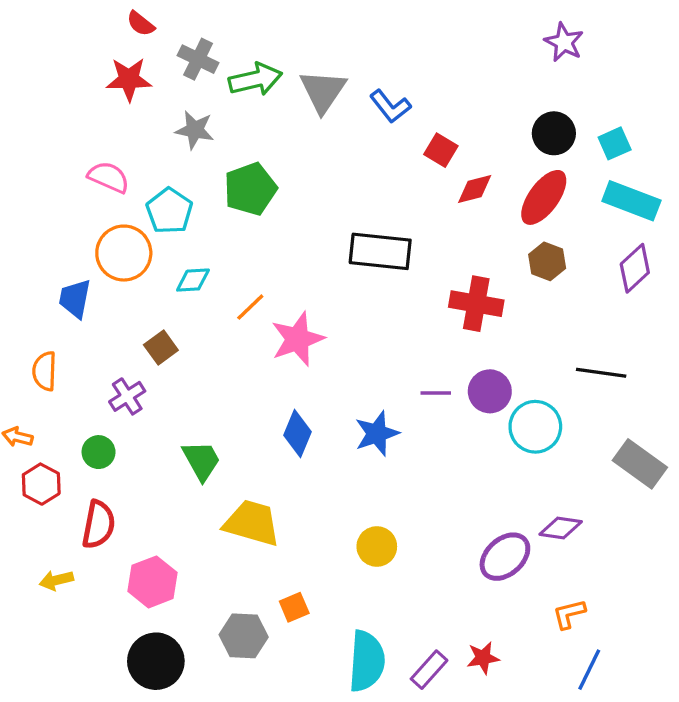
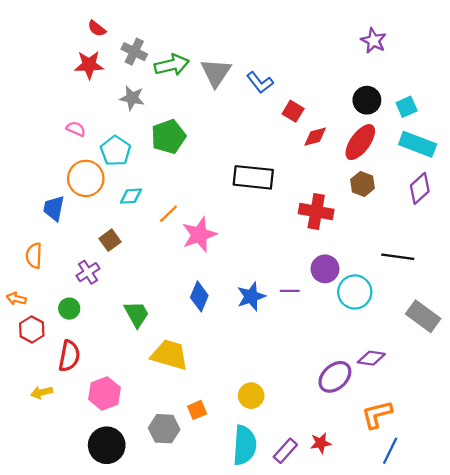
pink semicircle: (109, 177) -> (76, 129), size x0.7
purple line: (436, 393) -> (290, 291), moved
yellow circle: (377, 546) -> (251, 396), moved
orange L-shape: (569, 614) -> (377, 414), size x1.4

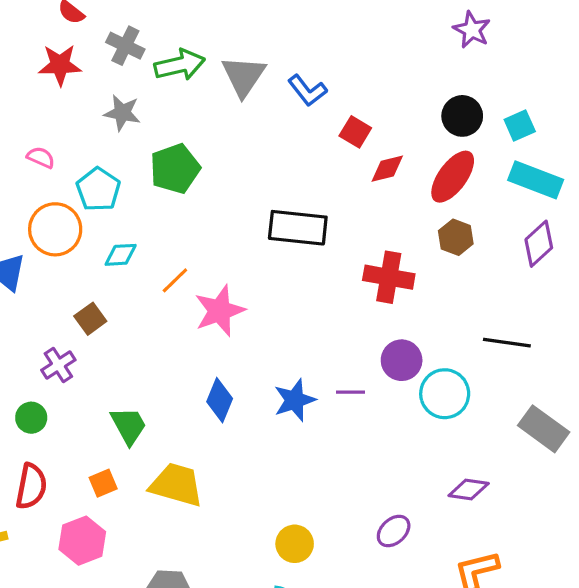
purple ellipse: (335, 377) -> (394, 531), moved, size x0.7
orange square: (197, 410) -> (103, 483), moved

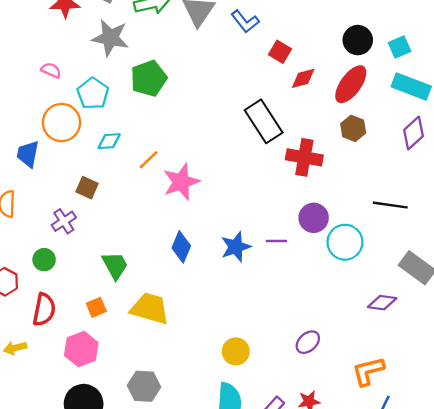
gray star: (122, 113) -> (110, 38), size x1.4
black rectangle: (298, 228) -> (264, 121), moved, turned 51
brown square: (90, 319) -> (87, 188), turned -30
purple diamond: (469, 489) -> (382, 303), moved

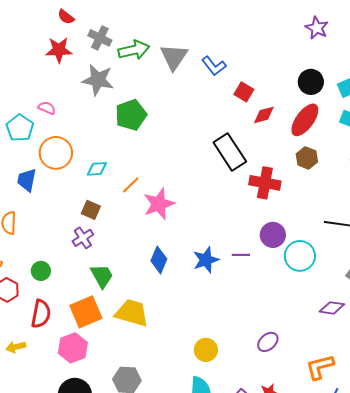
cyan pentagon: (93, 94) -> (20, 128), moved
brown square: (87, 188) -> (91, 210), moved
purple cross: (64, 221) -> (83, 238), moved
orange square: (96, 307) -> (86, 312), size x1.8

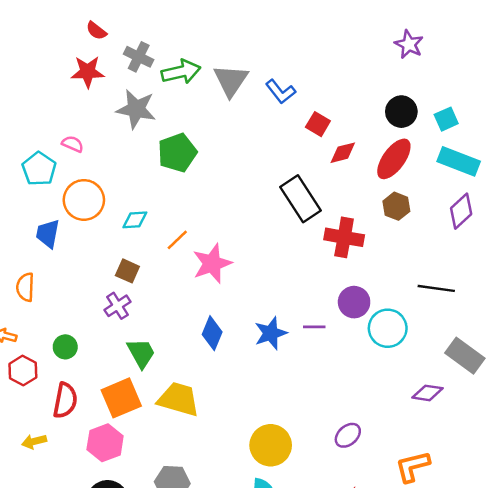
yellow circle: (206, 350) -> (271, 445), size x1.4

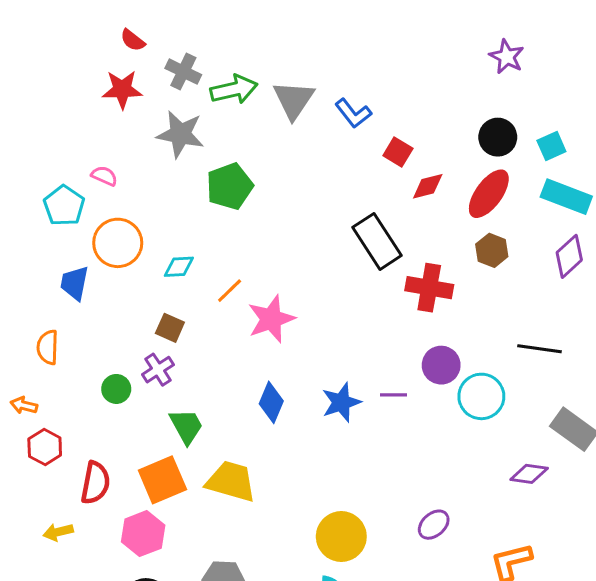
green circle: (65, 347) -> (116, 389), moved

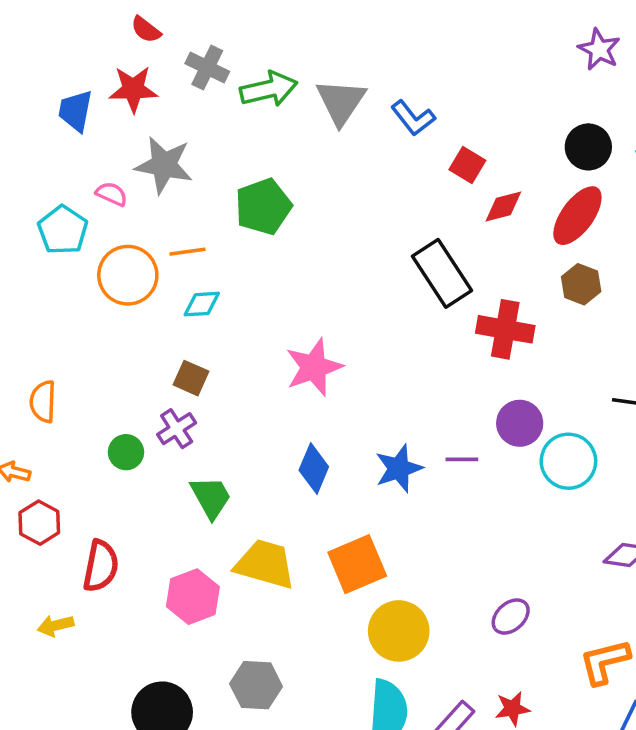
gray star: (180, 134) -> (164, 165), moved
blue trapezoid: (75, 283) -> (75, 111), moved
orange line: (230, 291) -> (187, 252), moved, turned 36
orange square: (162, 480) -> (357, 564), moved
pink hexagon: (143, 534) -> (193, 597), moved

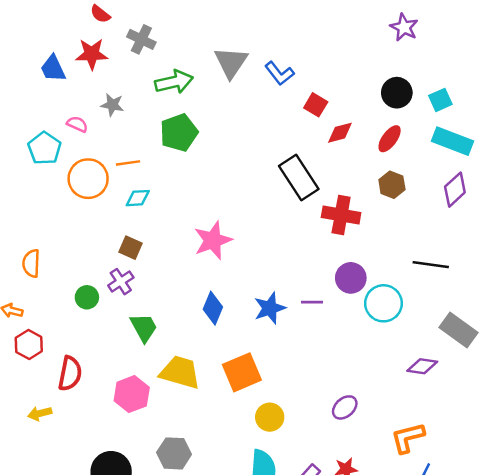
green arrow: (269, 89) -> (174, 82), moved
blue trapezoid: (75, 111) -> (53, 68), turned -36
gray star: (164, 165) -> (112, 105), size x0.6
red ellipse: (577, 216) -> (390, 139), size x0.7
yellow circle: (399, 631) -> (270, 417), size x0.7

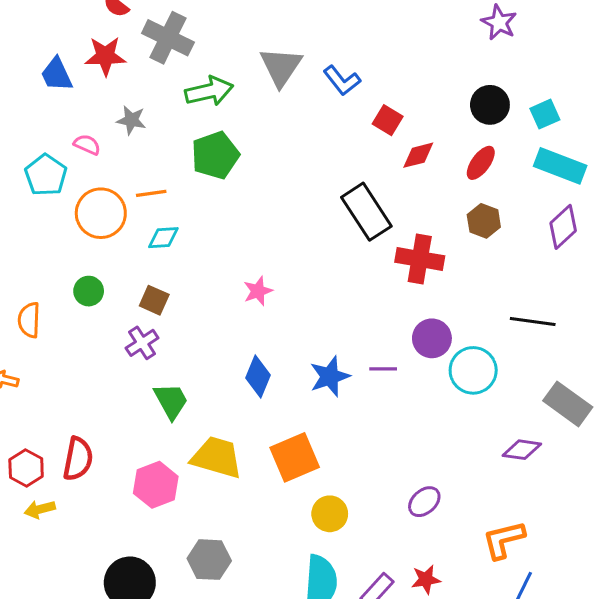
gray cross: (141, 39) -> (168, 38), size x1.4
pink star: (213, 240) -> (258, 291), size x0.6
green circle: (87, 297) -> (89, 291), moved
red hexagon: (29, 344) -> (26, 468), moved

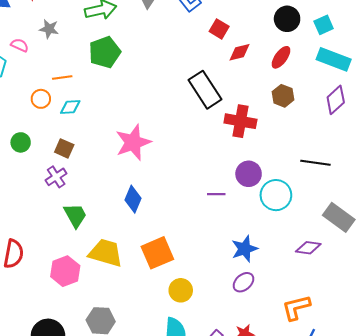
orange circle: (101, 213) -> (41, 99), moved, size x0.6
pink star: (258, 291) -> (133, 142), size x1.8
blue star: (330, 376) -> (245, 249), moved

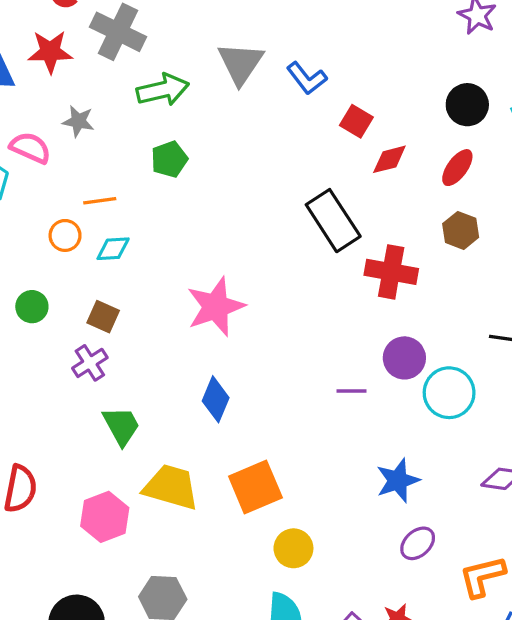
pink semicircle: (20, 45) -> (30, 148), size x1.4
green pentagon: (105, 52) -> (169, 159), size x0.7
purple ellipse: (244, 282) -> (418, 543), moved

